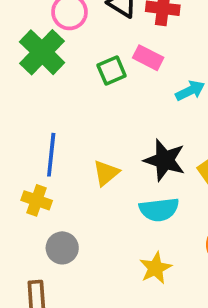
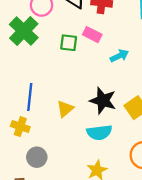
green square: (112, 71) -> (69, 43), turned 30

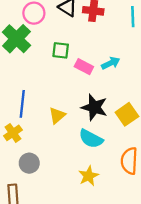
pink rectangle: (92, 35) -> (84, 67), moved
yellow cross: (20, 127) -> (13, 133), turned 36
cyan semicircle: (99, 132) -> (91, 139), turned 35

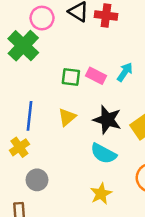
green square: (61, 50) -> (71, 77), moved
cyan arrow: (111, 63) -> (125, 72), turned -30
yellow triangle: (57, 115) -> (67, 117), moved

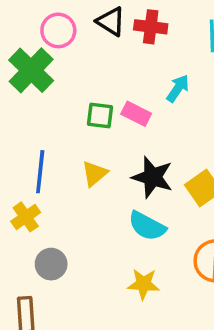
cyan arrow: (125, 72) -> (178, 88), moved
yellow star: (101, 194) -> (143, 284), turned 30

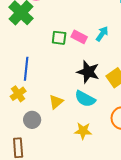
cyan arrow: (178, 88) -> (102, 34), moved
yellow triangle: (95, 174) -> (56, 102), moved

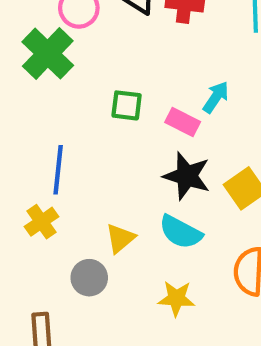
pink rectangle: (79, 37) -> (183, 122), moved
gray circle: (32, 120) -> (89, 278), moved

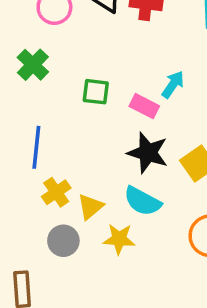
green cross: (48, 54) -> (33, 65), moved, size x0.7
yellow cross: (41, 222) -> (56, 192), moved
yellow star: (176, 298) -> (119, 239), moved

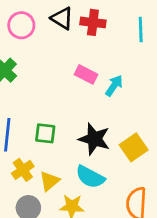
green square: (96, 92) -> (45, 133), moved
pink rectangle: (144, 106) -> (86, 74), moved

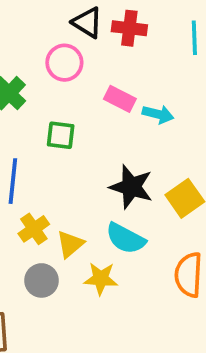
pink circle: (21, 25) -> (64, 63), moved
cyan arrow: (114, 86) -> (158, 114), turned 70
green square: (45, 133) -> (61, 135), moved

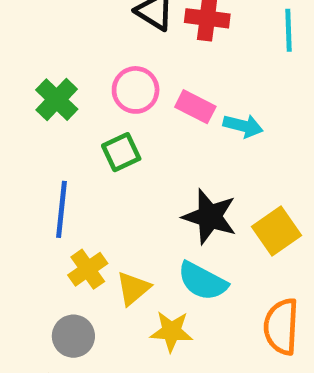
pink circle: (64, 63) -> (136, 90), moved
green square: (61, 135) -> (121, 152), turned -32
gray circle: (41, 280) -> (73, 336), moved

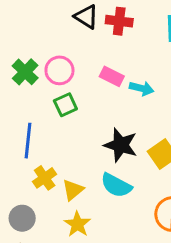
pink circle: (136, 90) -> (59, 70), moved
yellow star: (171, 331) -> (77, 224), moved, turned 30
gray circle: (73, 336) -> (22, 218), moved

